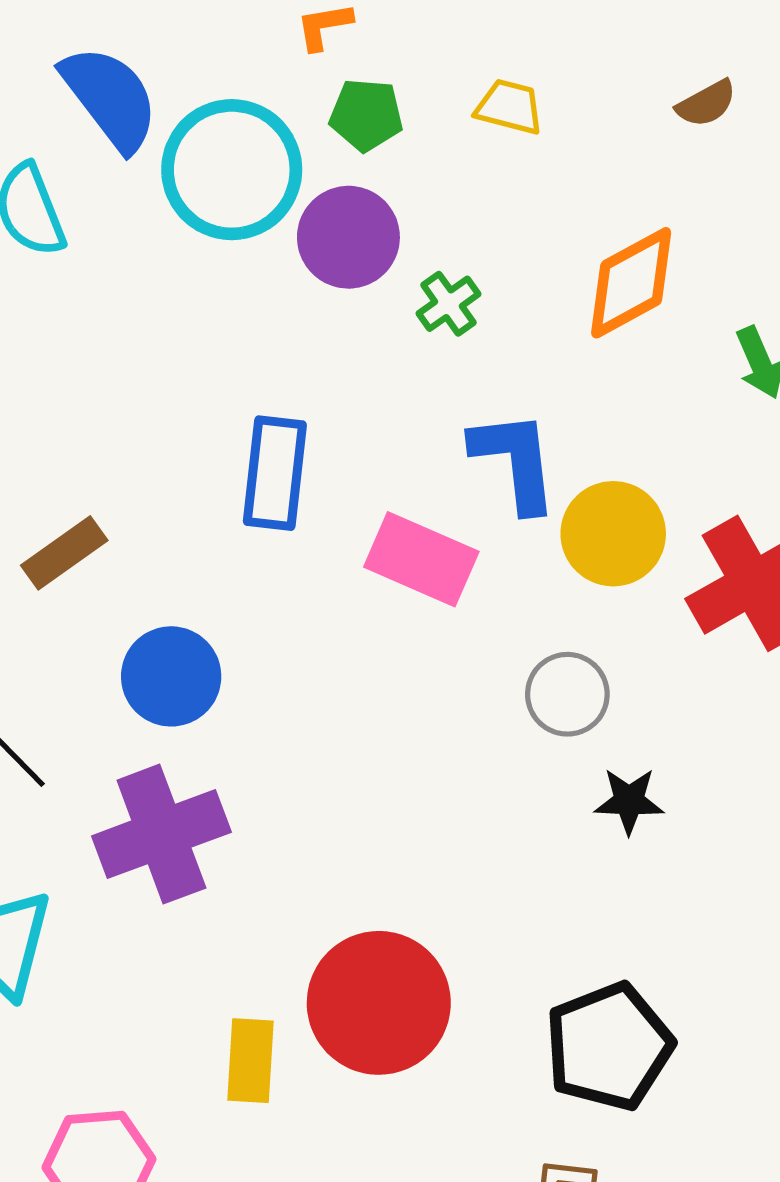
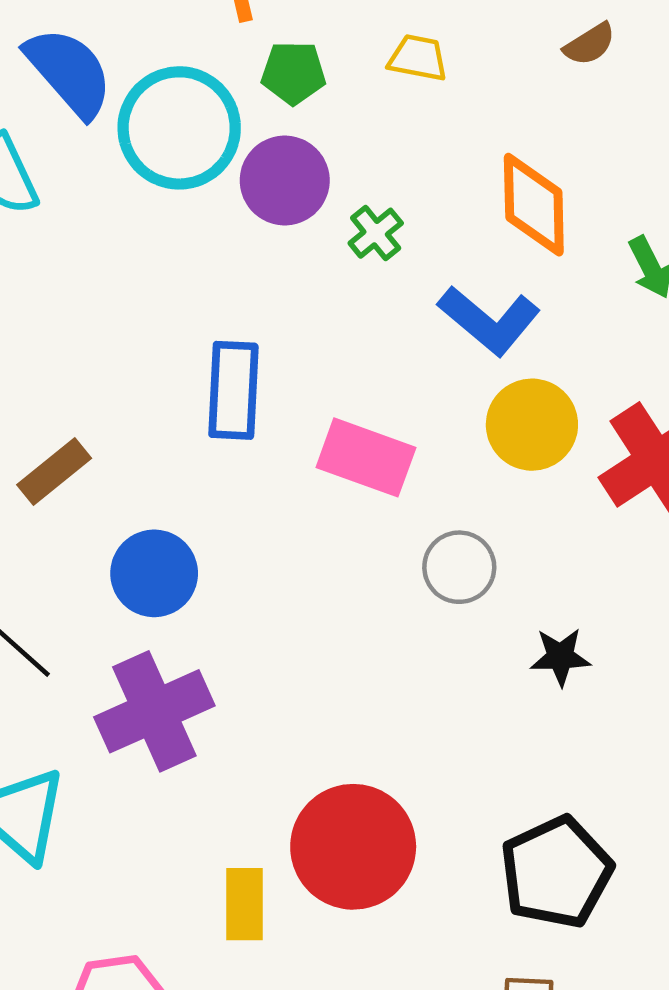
orange diamond: (631, 283) -> (534, 205), turned -59
blue L-shape: (515, 461) -> (489, 320), moved, turned 140
gray circle: (567, 694) -> (459, 567), moved

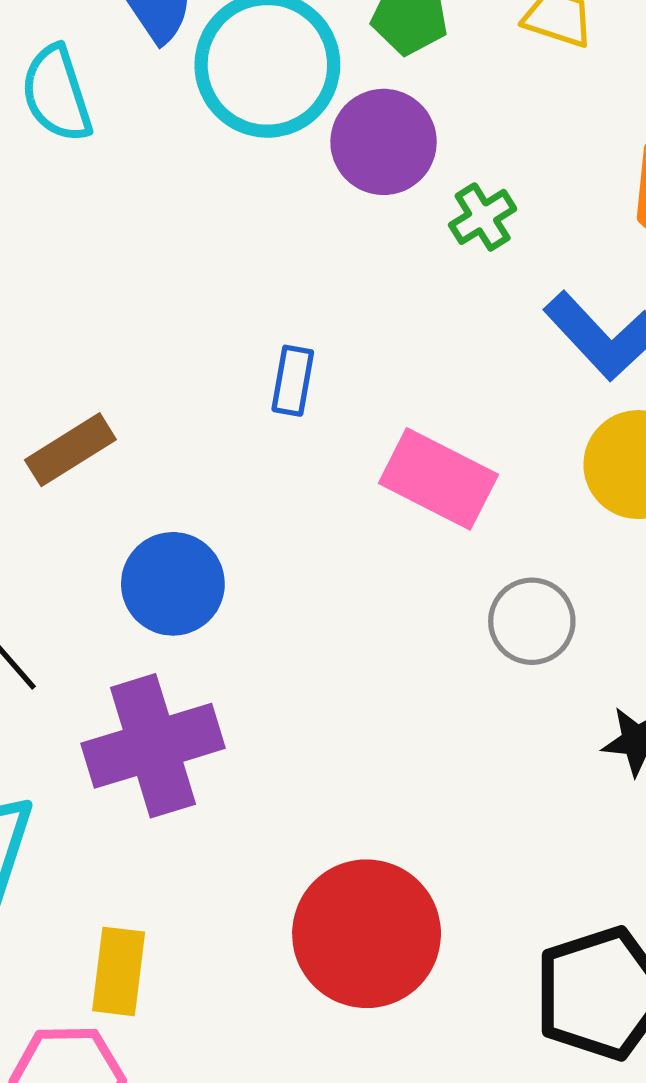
blue rectangle: (233, 390) -> (293, 381), size x0.6
yellow rectangle: (244, 904) -> (119, 971), moved

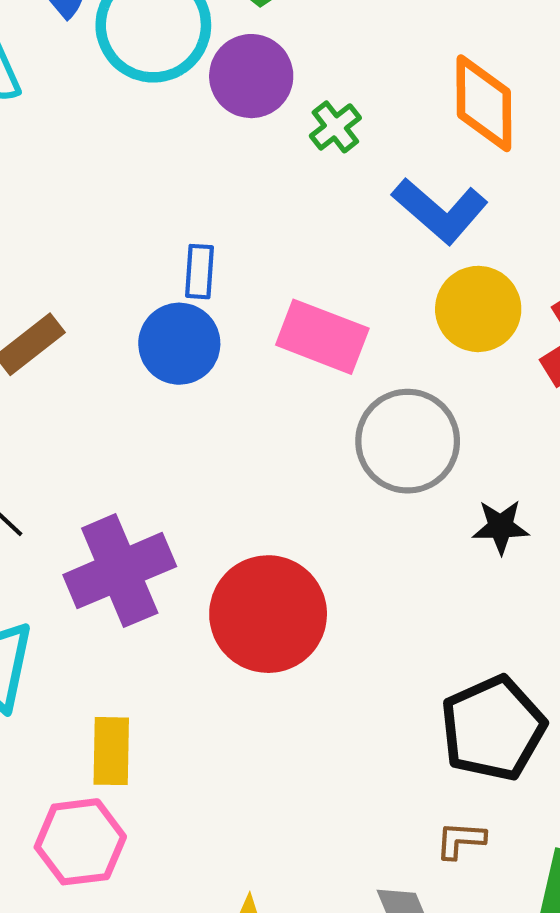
blue circle: (173, 584) -> (179, 344), moved
gray circle: (532, 621) -> (408, 441), size x1.5
red circle: (367, 934) -> (268, 614), moved

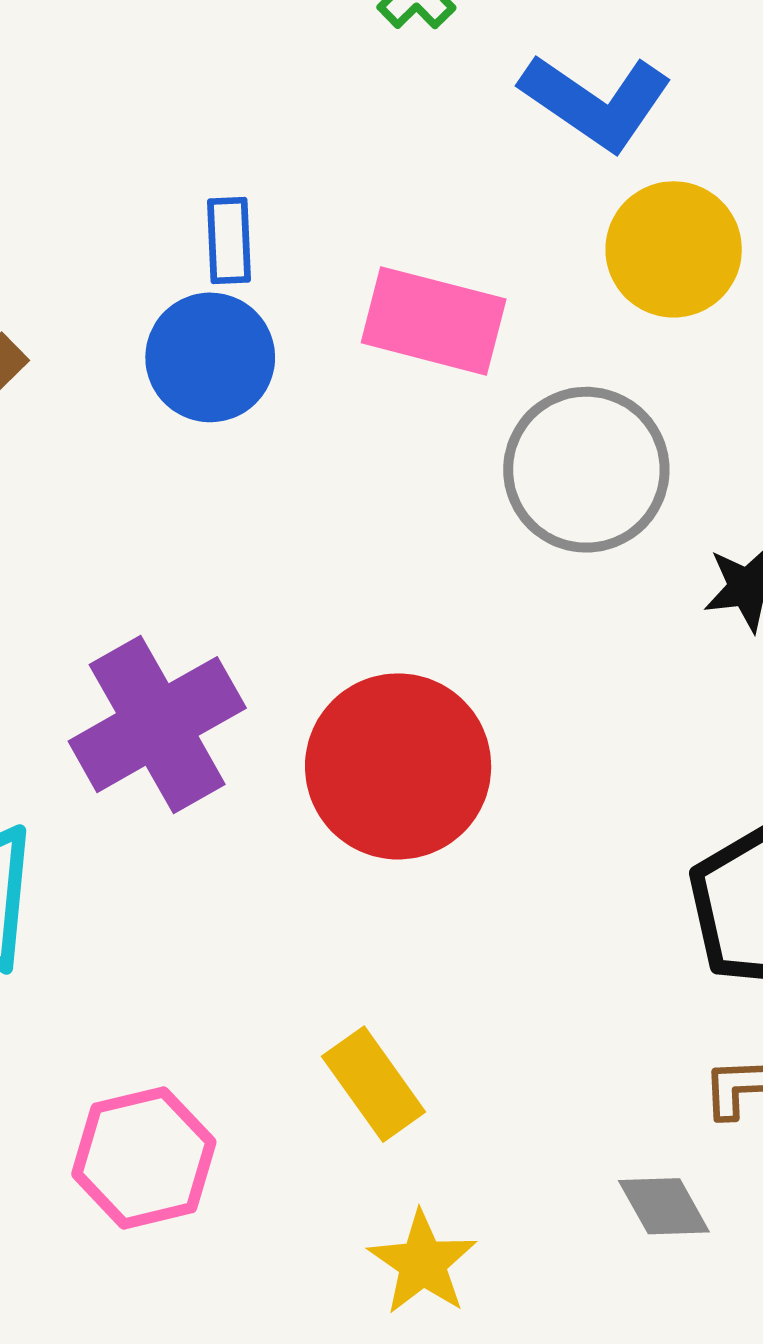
yellow rectangle: (111, 751) -> (374, 1084), moved, turned -30

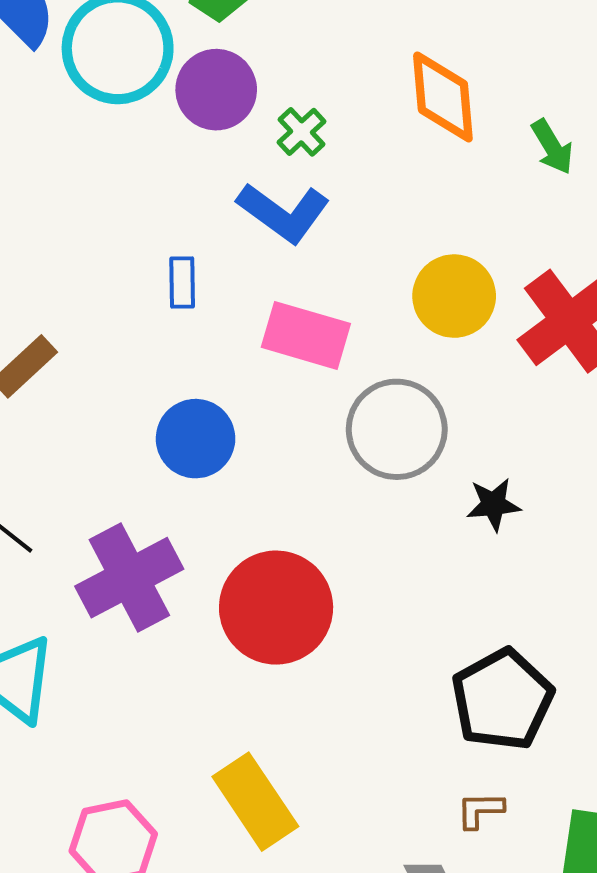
blue L-shape: (596, 102) -> (283, 213), moved
blue circle: (210, 357) -> (196, 439), moved
yellow rectangle: (374, 1084) -> (255, 802), size x1.4

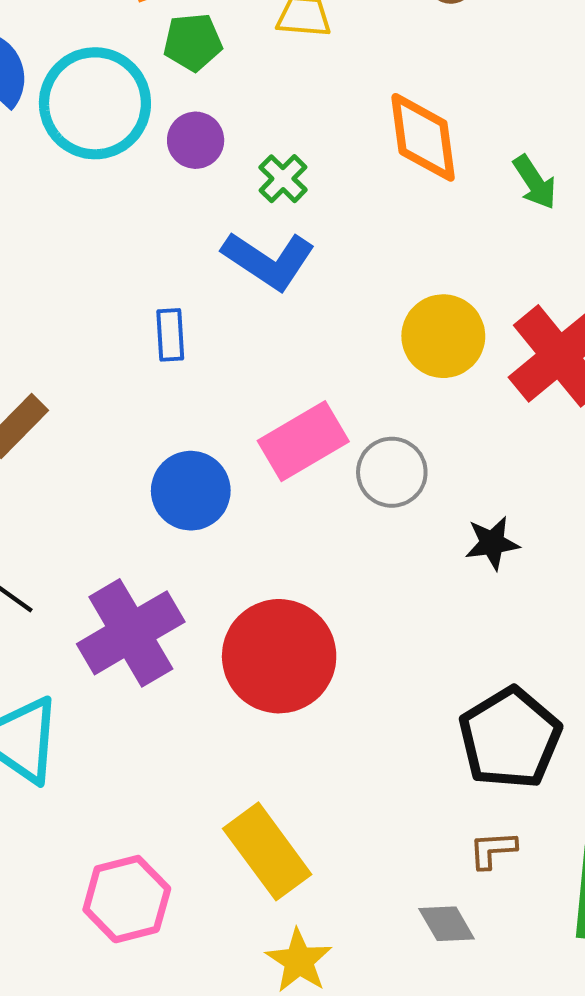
purple circle: (216, 90) -> (196, 140), size x0.7
pink rectangle: (306, 335) -> (303, 441), moved, turned -44
gray circle: (397, 429) -> (392, 472), size x0.7

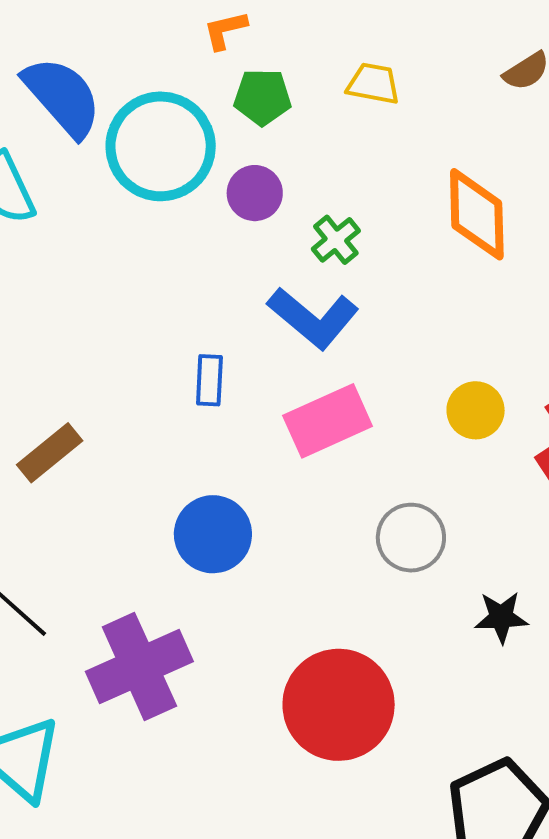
yellow circle: (443, 336) -> (476, 410), size x0.7
pink rectangle: (303, 441) -> (328, 421), moved
red circle: (279, 656) -> (339, 705), moved

